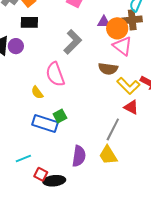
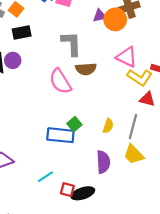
gray L-shape: (73, 42) -> (71, 43), turned -35
pink triangle: (122, 46) -> (127, 57), moved
brown semicircle: (108, 69) -> (86, 69), moved
yellow semicircle: (37, 93) -> (108, 126), moved, turned -112

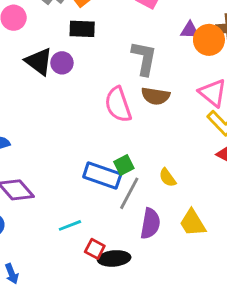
yellow semicircle: (108, 126) -> (168, 178), turned 112
gray line: (133, 127) -> (129, 193), moved

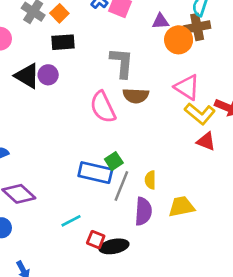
purple triangle: (190, 30) -> (160, 21), moved
yellow semicircle: (168, 178) -> (150, 180), moved, turned 42
yellow trapezoid: (193, 223) -> (181, 207), turned 116

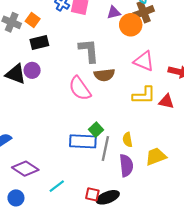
yellow L-shape: (200, 114) -> (144, 95), moved, turned -30
cyan line: (71, 221) -> (57, 186), moved

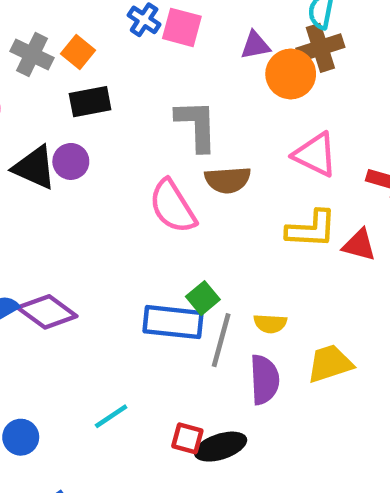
yellow semicircle: (127, 140) -> (270, 324), turned -80
purple diamond: (25, 169) -> (47, 312), moved

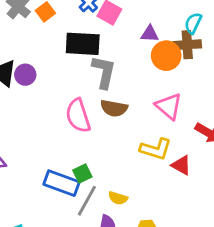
black rectangle: (90, 102) -> (83, 44), moved, size x1.4

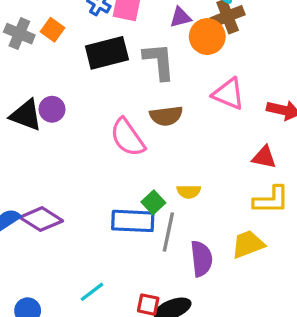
gray L-shape: (104, 72) -> (159, 61), moved
yellow L-shape: (156, 149) -> (271, 200), moved
yellow semicircle: (118, 198) -> (189, 192), moved

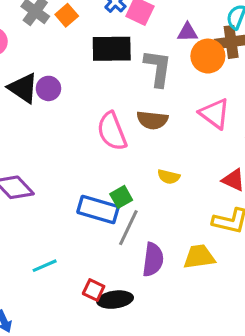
yellow semicircle: (189, 192) -> (169, 177), moved

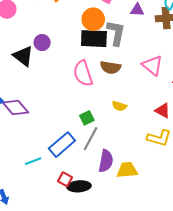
black rectangle: (112, 49) -> (94, 39), moved
orange circle: (208, 56) -> (93, 19), moved
black triangle: (23, 88) -> (23, 56), moved
blue rectangle: (98, 209) -> (62, 145), moved, turned -60
yellow trapezoid: (199, 257) -> (127, 170), moved

